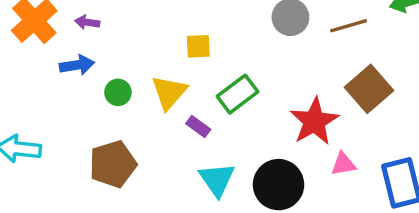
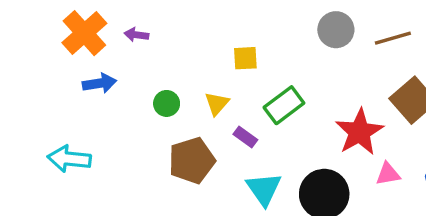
blue arrow: (77, 65) -> (99, 83), moved
yellow triangle: (169, 92) -> (217, 103), size x0.7
brown pentagon: (113, 164) -> (192, 160), moved

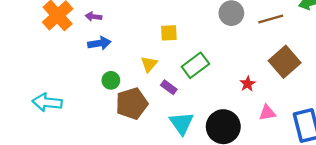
blue arrow: (99, 83) -> (99, 43), moved
green circle: (167, 103) -> (111, 80), moved
red star: (359, 132) -> (248, 84), size x0.5

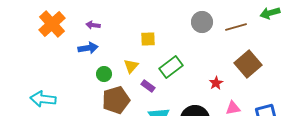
purple arrow: (93, 17) -> (93, 25), moved
green circle: (111, 80) -> (104, 74), moved

